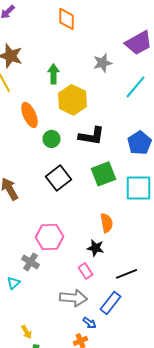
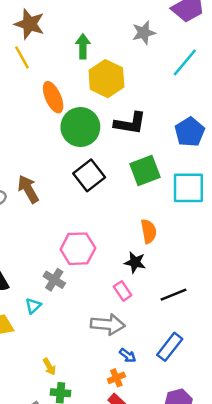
green circle: (52, 139) -> (80, 127), size x1.8
blue rectangle: (110, 303) -> (170, 347), moved

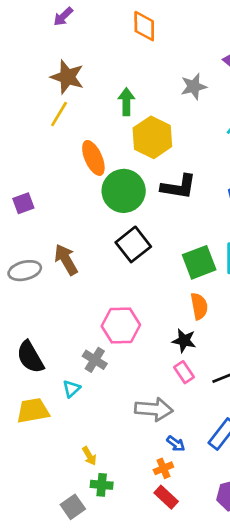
yellow line: (22, 57) -> (59, 114), turned 60
green square: (145, 170) -> (199, 262), moved
pink rectangle: (123, 291) -> (184, 372), moved

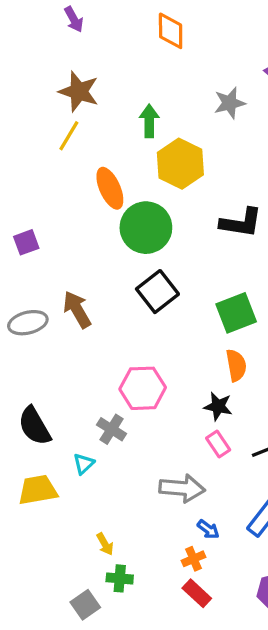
purple arrow: (63, 16) -> (74, 19), turned -75
black L-shape: (179, 187) -> (241, 223), moved

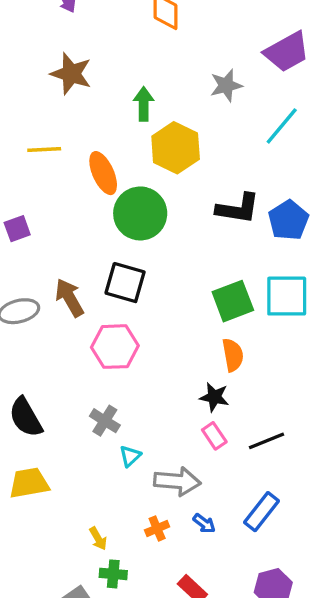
yellow line: (69, 136) -> (44, 149), moved, turned 56
black square: (157, 292) -> (125, 283), moved, turned -36
pink hexagon: (143, 388) -> (115, 347), moved
cyan triangle: (84, 464) -> (130, 456), moved
orange cross: (194, 559) -> (157, 528), moved

